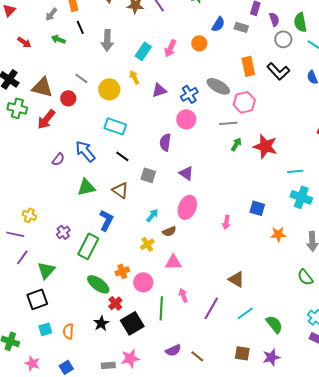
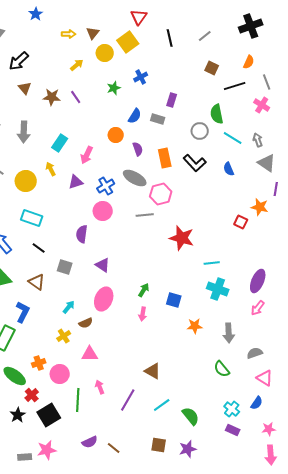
purple semicircle: (274, 19) -> (138, 149), moved
pink arrow: (170, 48) -> (87, 155), moved
green arrow: (236, 144) -> (144, 290), moved

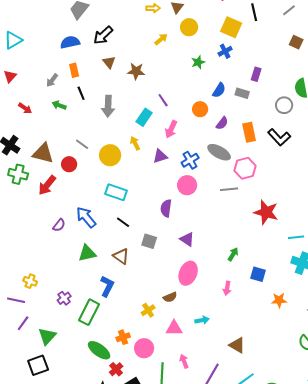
yellow square: (128, 42) -> (231, 27), moved, turned -30
purple line: (76, 97) -> (163, 100), moved
purple semicircle: (138, 149) -> (222, 123), turned 56
green arrow: (144, 290) -> (233, 254), moved
cyan arrow: (69, 307) -> (202, 320), moved, turned 40

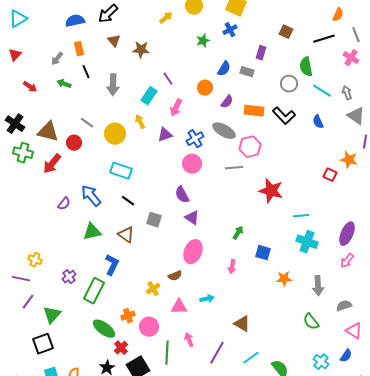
brown square: (296, 42) -> (286, 32), moved
orange rectangle: (249, 132) -> (254, 111), turned -72
purple semicircle: (166, 208) -> (182, 195), moved, turned -36

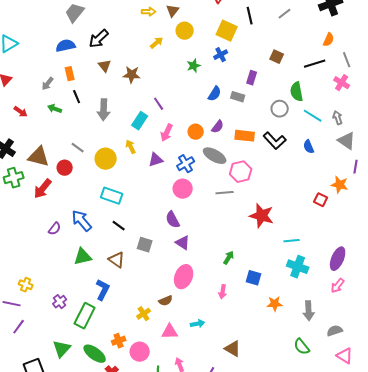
orange circle: (205, 88) -> (196, 132), moved
green cross: (23, 153) -> (14, 178), turned -30
green triangle: (52, 315) -> (62, 349), moved

